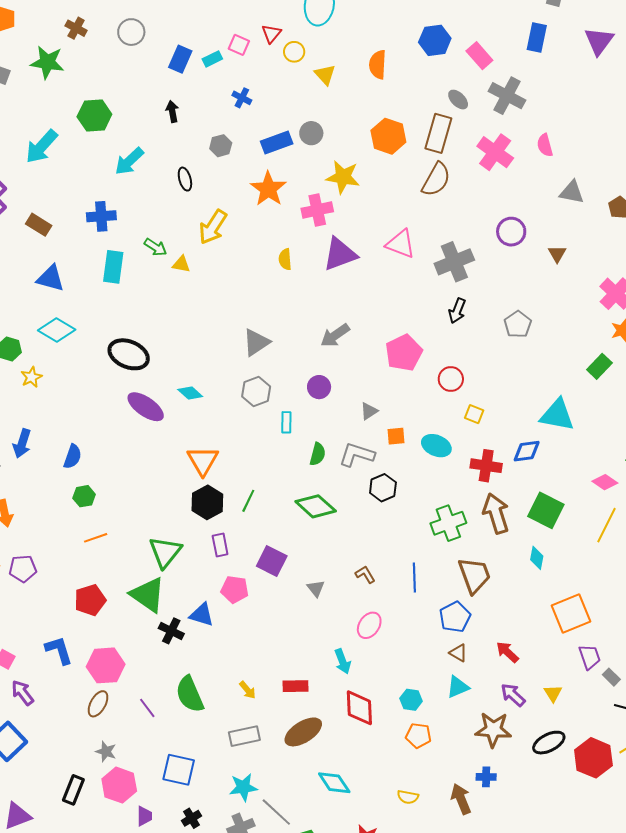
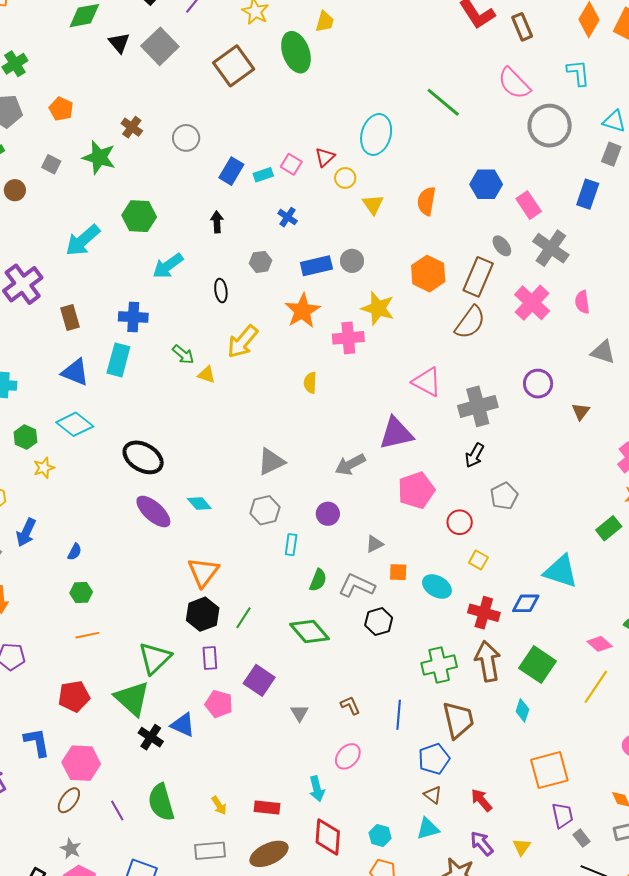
brown rectangle: (39, 225) -> (70, 318), turned 35
purple triangle: (340, 254) -> (396, 433), moved
cyan rectangle: (113, 267) -> (118, 360), moved
gray pentagon: (518, 324) -> (504, 496), moved
blue semicircle: (73, 457) -> (75, 552), size x0.7

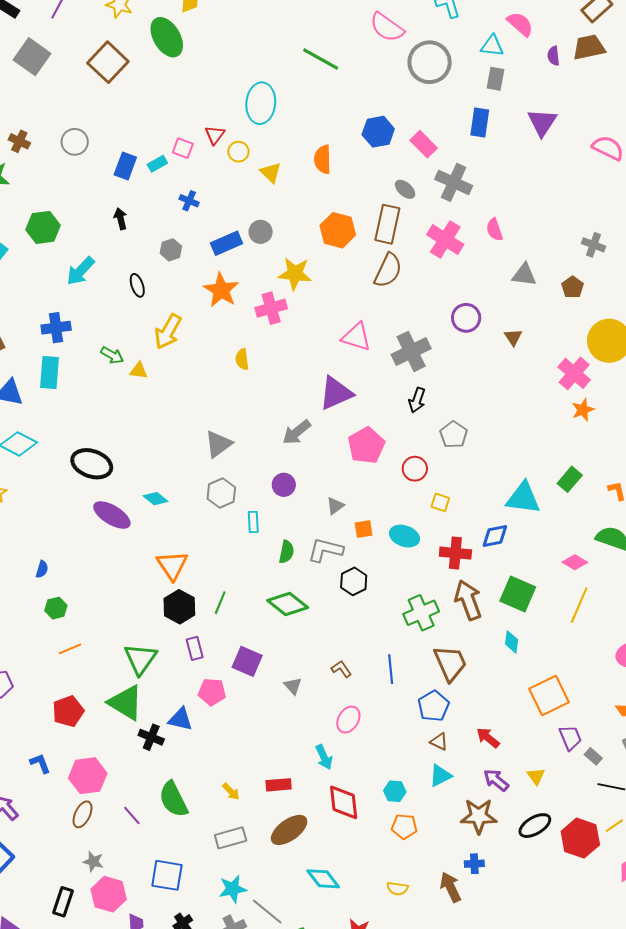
green rectangle: (609, 528) -> (570, 479), moved
blue L-shape: (37, 742) -> (40, 763), size x0.7

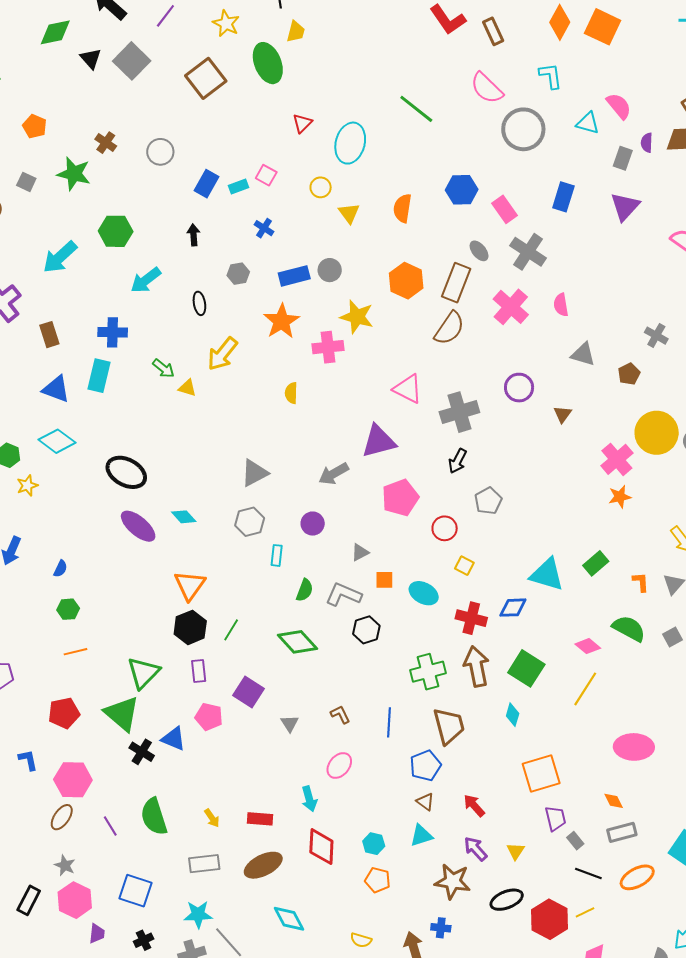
gray rectangle: (495, 79) -> (623, 158), moved
red triangle: (215, 135) -> (302, 123), moved

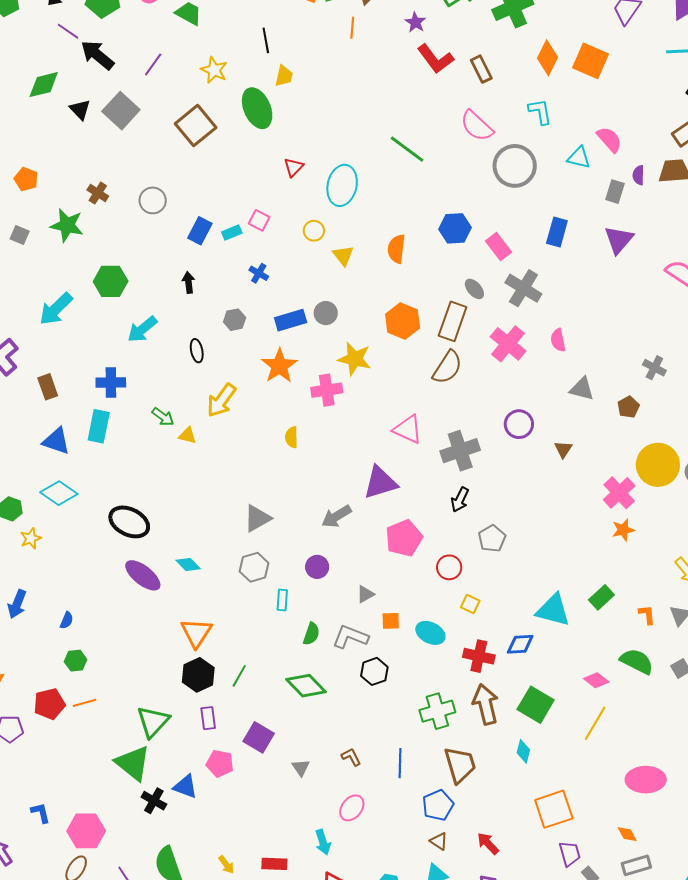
red pentagon: (64, 713) -> (49, 704), moved

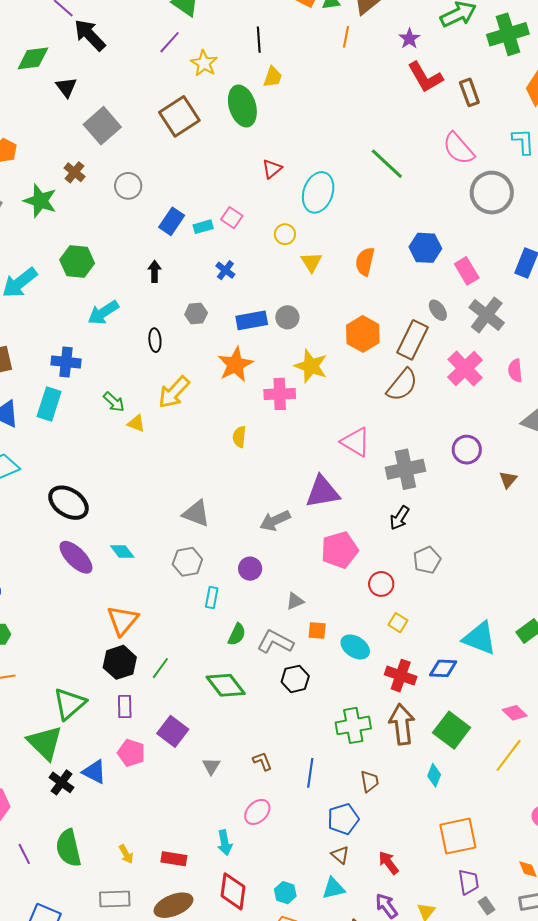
purple line: (153, 64) -> (170, 42), moved
gray square: (121, 111) -> (102, 126), moved
gray triangle: (257, 518) -> (196, 514), turned 44
brown trapezoid: (460, 765) -> (370, 781), size x0.6

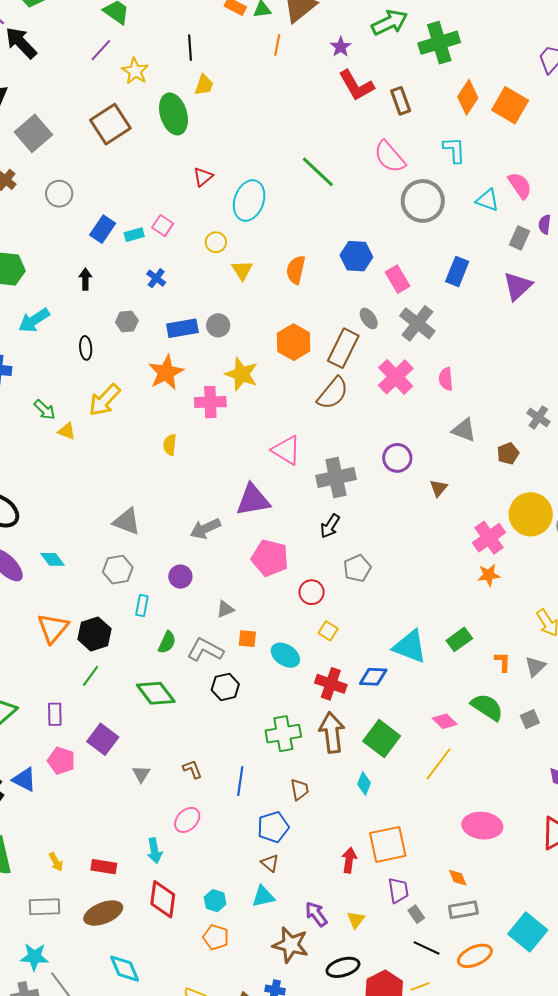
pink pentagon: (340, 550) -> (270, 558), turned 30
black hexagon: (120, 662) -> (94, 634), moved
red arrow: (388, 863) -> (349, 860), moved, turned 45

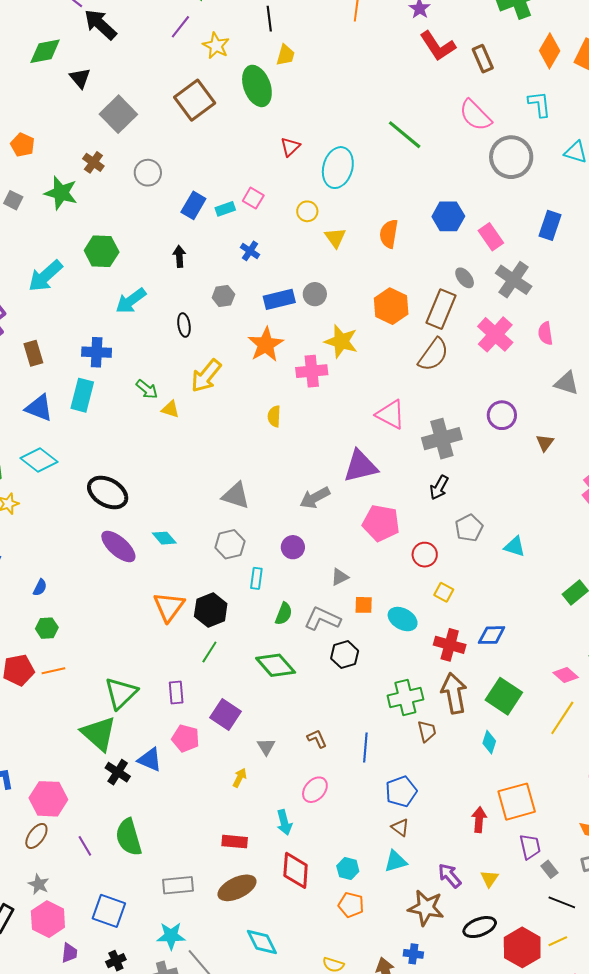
cyan triangle: (410, 647) -> (515, 547), moved, size x0.6
brown trapezoid: (300, 789) -> (427, 731), moved
yellow arrow: (56, 862) -> (240, 778), moved, turned -120

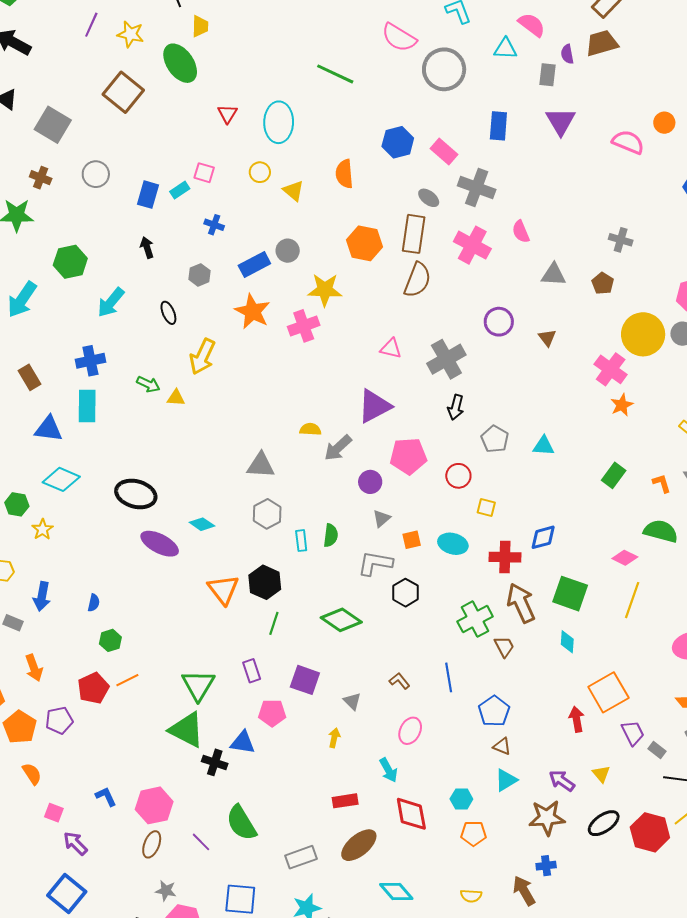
pink triangle: (391, 414) -> (391, 348), size x0.7
yellow semicircle: (274, 416) -> (310, 429), moved, turned 105
purple circle: (293, 547) -> (370, 482), moved
green semicircle: (284, 614) -> (331, 535), moved

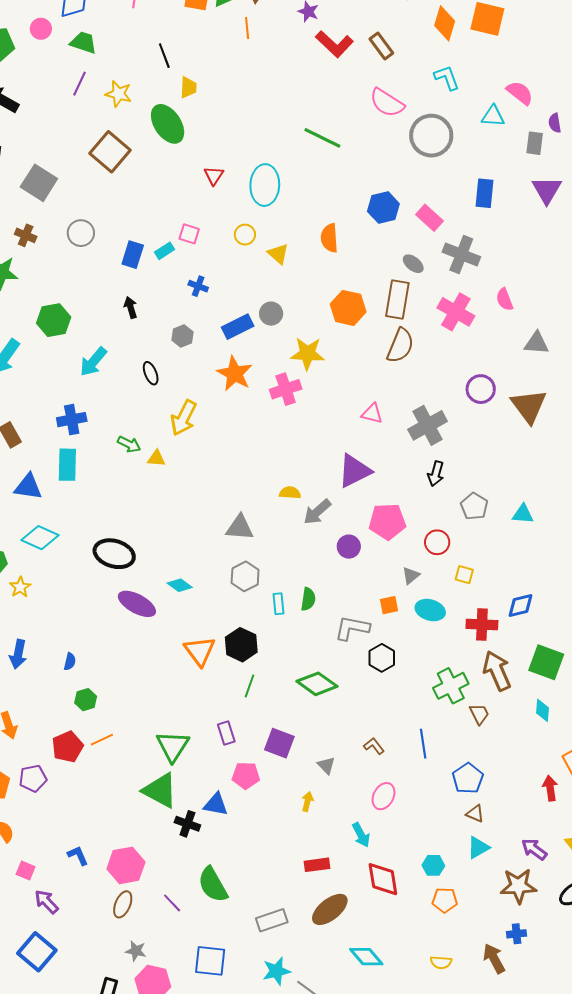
brown triangle: (547, 338) -> (529, 406), size x2.0
gray triangle: (382, 519) -> (411, 576), moved

